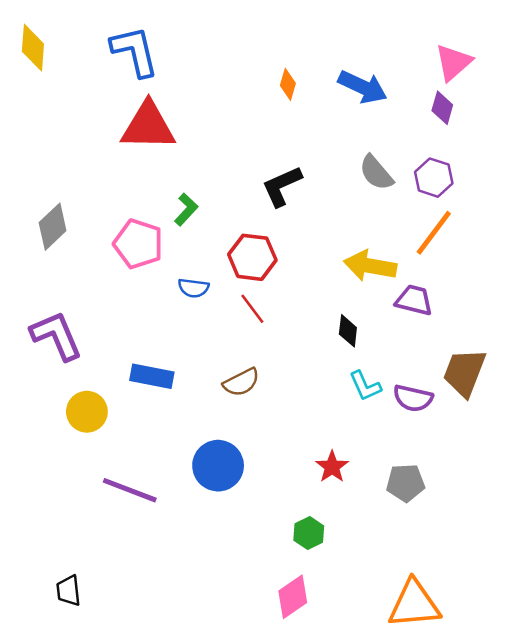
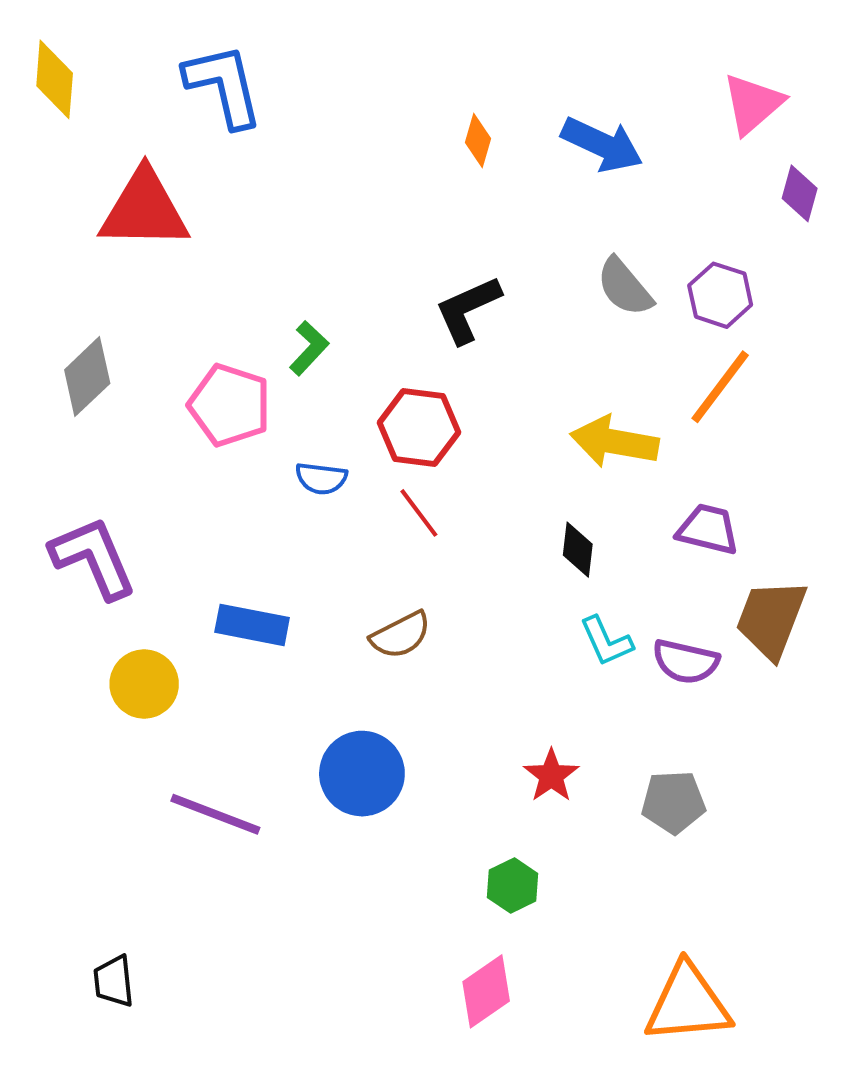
purple diamond: (442, 108) -> (800, 193), moved
red triangle: (148, 126) -> (144, 210), moved
purple trapezoid: (414, 300) -> (708, 529), moved

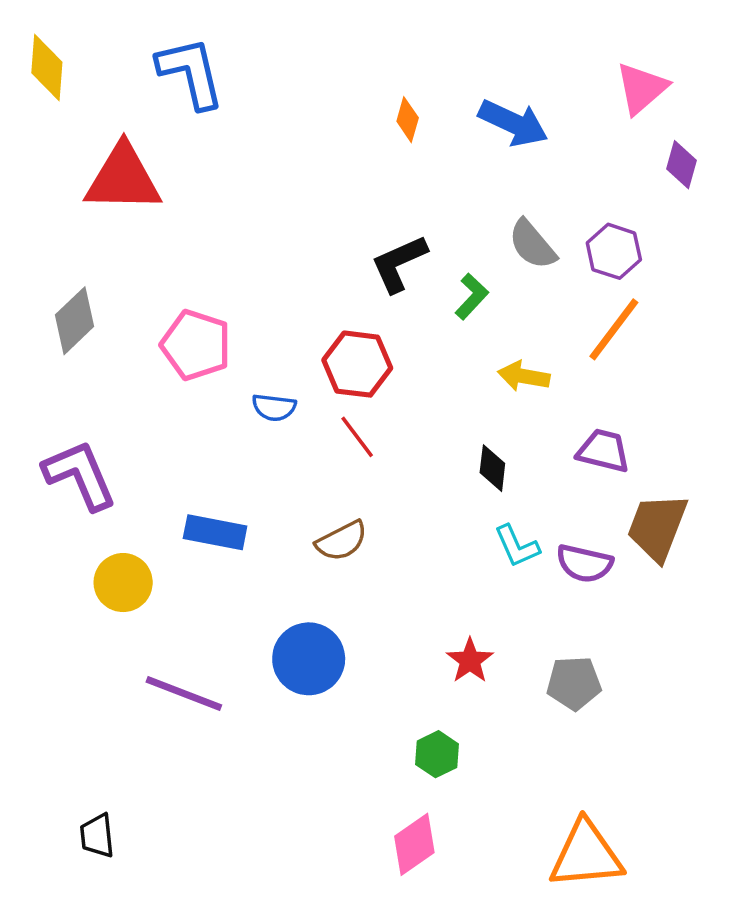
green L-shape: (309, 348) -> (472, 296), moved
yellow arrow: (614, 442) -> (524, 376), size x0.7

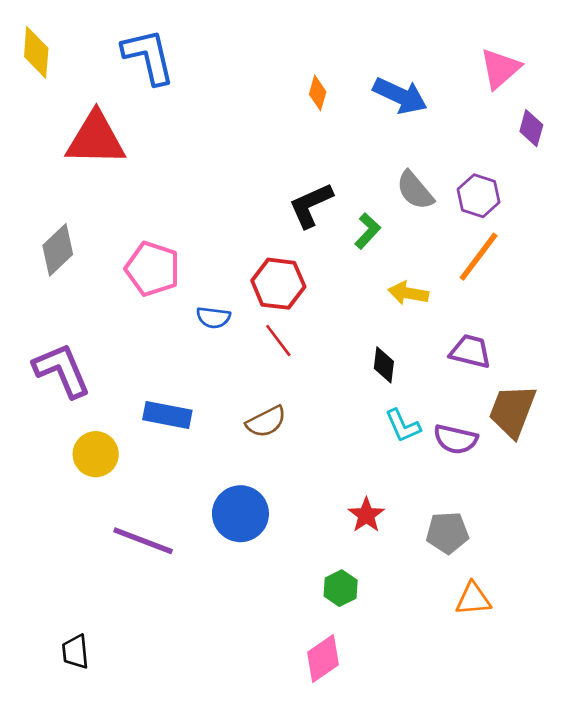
orange triangle: (586, 855) -> (473, 599), moved, size x0.6

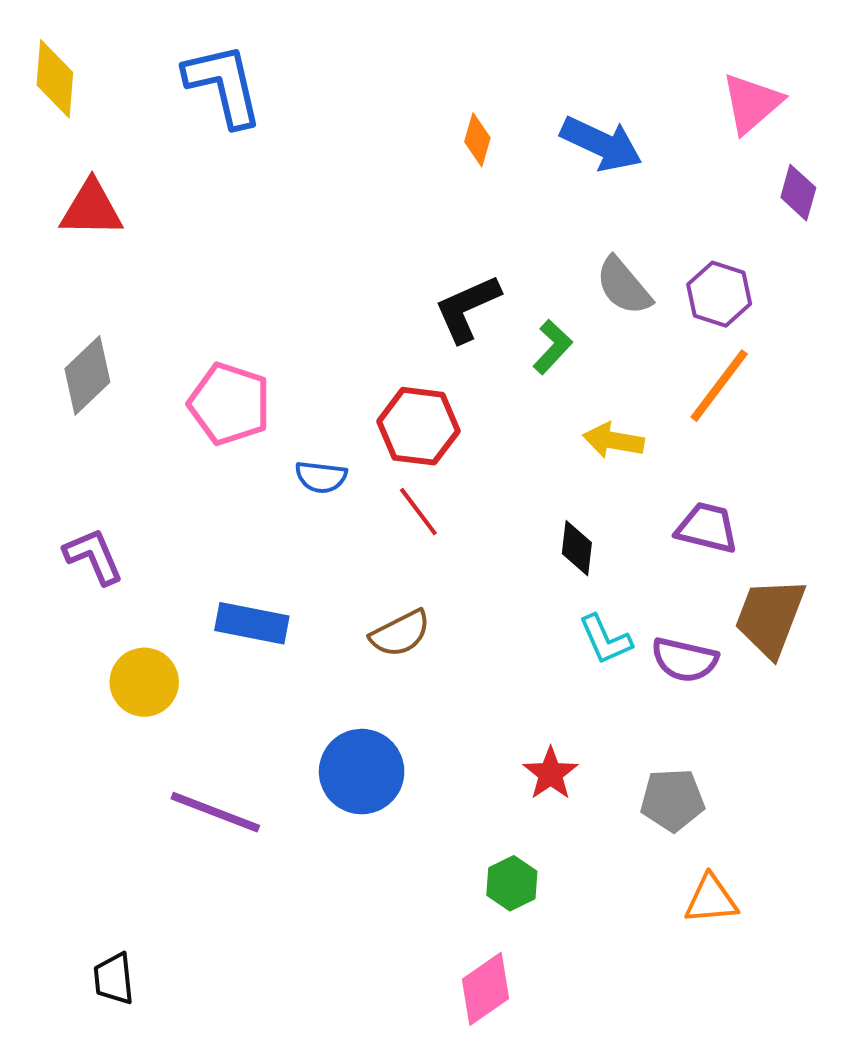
red triangle: (96, 139) -> (91, 209), moved, size x0.7
purple L-shape: (62, 370) -> (93, 556), size x0.7

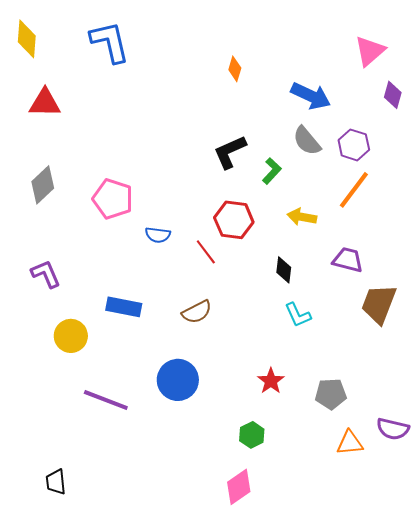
blue arrow: (601, 144) -> (311, 96), moved
red hexagon: (418, 426) -> (234, 220), moved
purple semicircle: (685, 660) -> (393, 429), moved

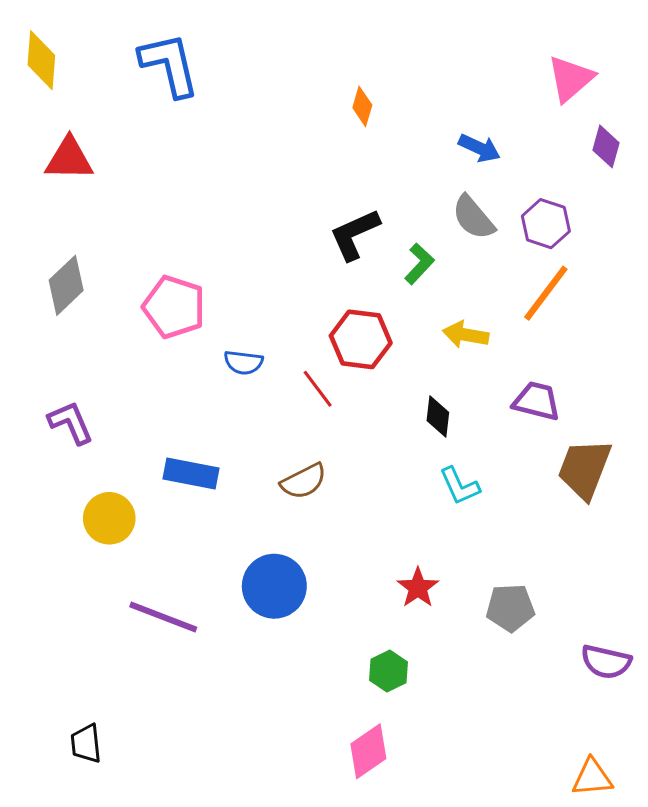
blue arrow: (311, 96) -> (480, 148), size x0.7
orange triangle: (350, 443) -> (592, 777), moved

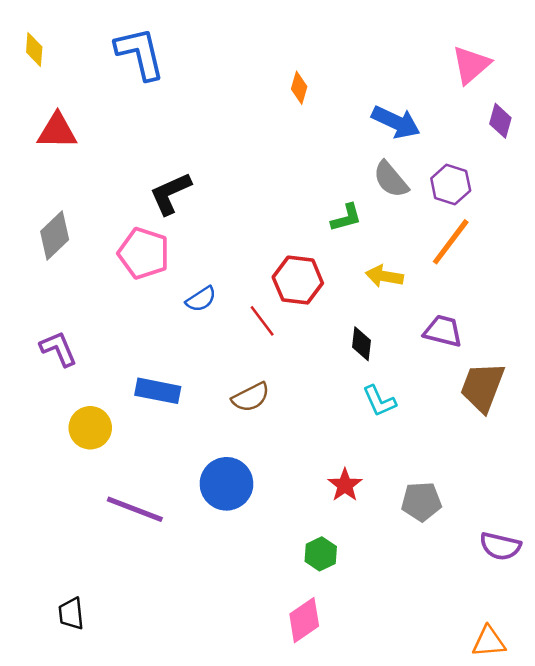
yellow diamond: (41, 60) -> (34, 50), size x0.7
blue arrow: (480, 148) -> (396, 122), size x1.4
black L-shape: (355, 234) -> (170, 193), moved
green L-shape: (419, 264) -> (346, 218), turned 32
blue semicircle: (243, 362) -> (201, 299), turned -40

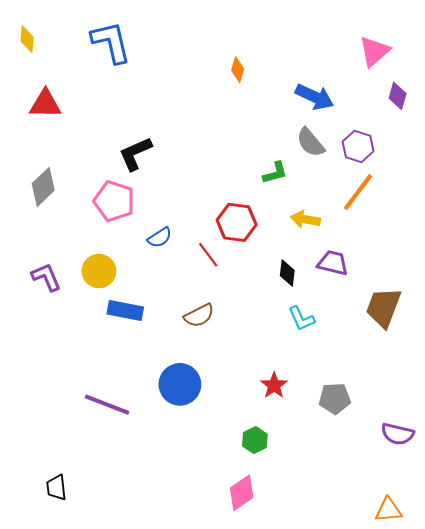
purple trapezoid: (443, 331) -> (333, 263), moved
yellow circle: (90, 428) -> (99, 271), moved

